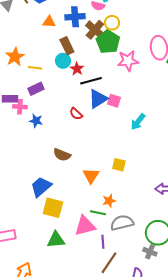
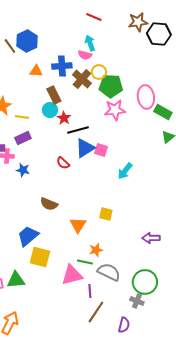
green pentagon: (108, 42) -> (111, 86), moved, turned -30
gray semicircle: (122, 223) -> (109, 272), turned 40
green triangle: (56, 240) -> (16, 280), moved

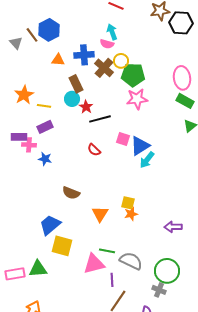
pink ellipse: (146, 97) -> (182, 78), moved
blue triangle: (85, 148) -> (140, 146), moved
red semicircle: (63, 163) -> (94, 150), moved
orange star: (96, 250) -> (131, 214), moved

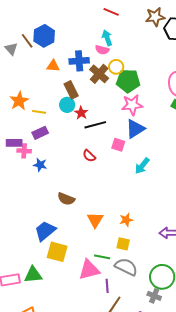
blue triangle: (140, 146) -> (135, 129), moved
yellow square: (128, 203) -> (123, 244), moved

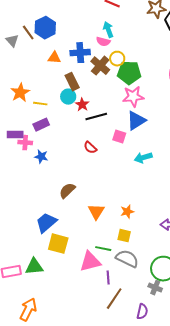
cyan arrow: (142, 166) -> (143, 158), turned 36
brown semicircle: (66, 199) -> (67, 191), turned 114

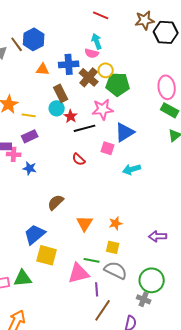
pink star: (133, 97) -> (103, 109), moved

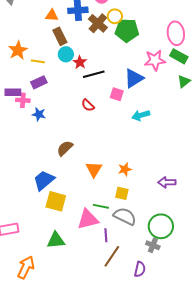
brown rectangle: (61, 93) -> (60, 36), moved
pink star: (103, 109) -> (155, 60), moved
green triangle: (23, 278) -> (56, 240), moved

